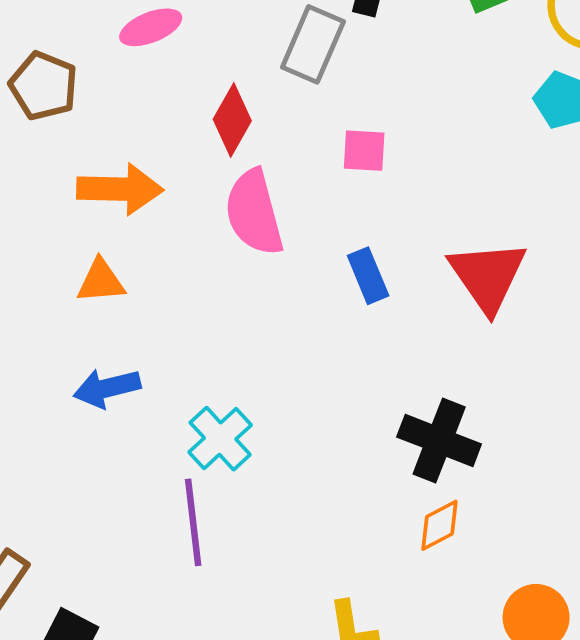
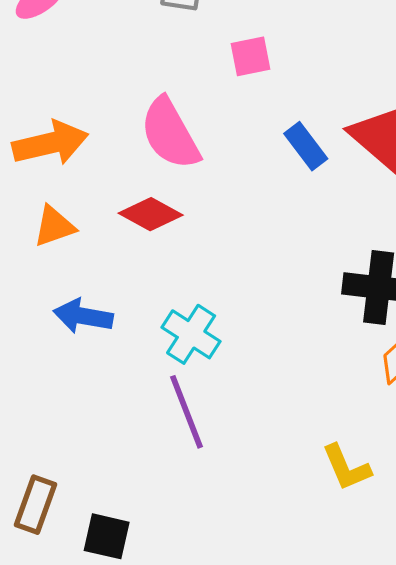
red diamond: (232, 120) -> (151, 214), moved, turned -76
blue rectangle: (368, 276) -> (306, 146), moved
blue arrow: (107, 388) -> (83, 316), turned 38

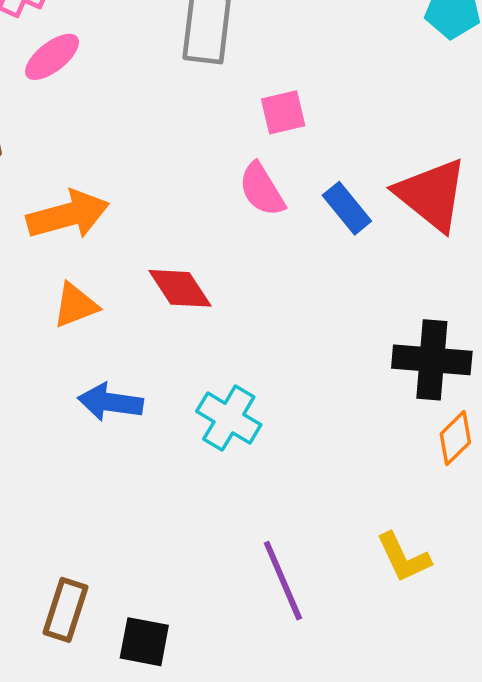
pink semicircle: (170, 134) -> (262, 189), moved, size x0.7
red diamond: (151, 214) -> (180, 288), turned 30
purple line: (187, 412) -> (283, 581), moved

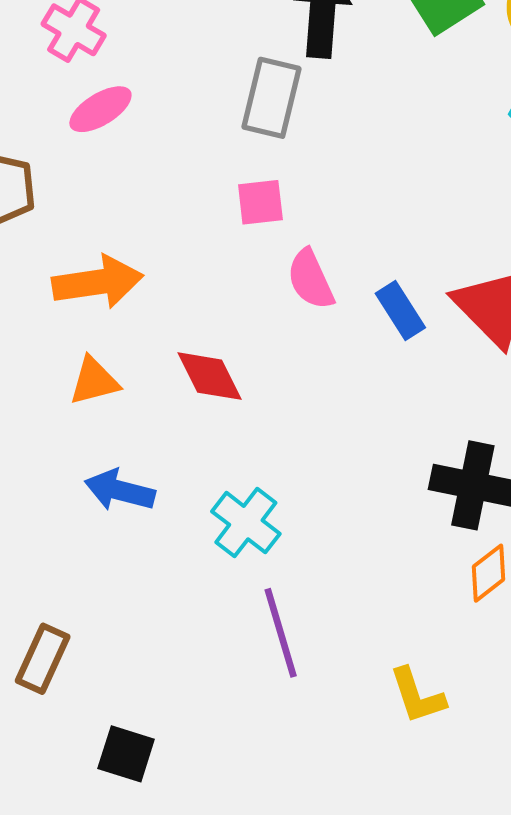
pink square: (283, 112) -> (260, 202), moved
purple line: (283, 581) -> (281, 633), moved
brown rectangle: (66, 610) -> (43, 659), moved

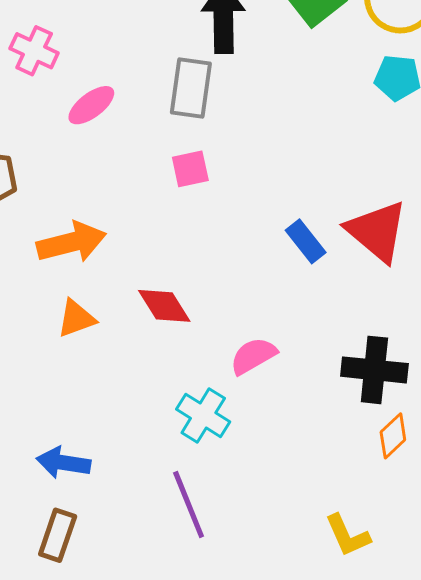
pink ellipse: (100, 109) -> (91, 105), moved
pink semicircle: (311, 279) -> (253, 356), moved, turned 90
blue arrow: (120, 490) -> (63, 463), moved
purple line: (281, 633) -> (189, 504), moved

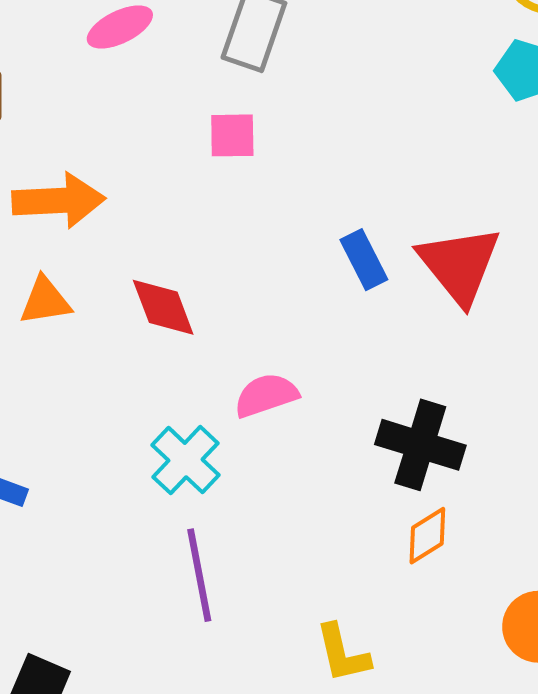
purple line: (189, 504) -> (199, 575), moved

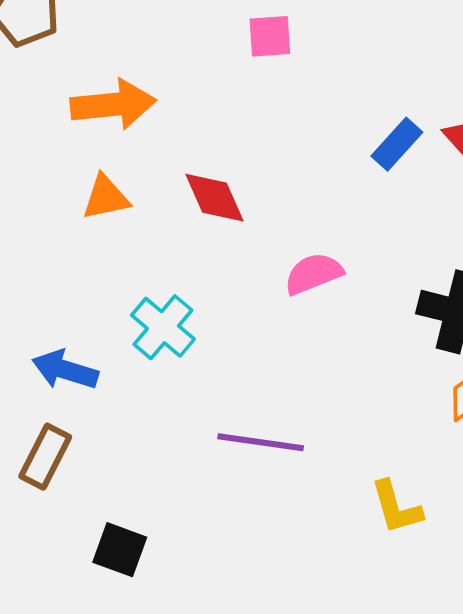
blue rectangle: (364, 260) -> (397, 144), turned 72
cyan cross: (185, 460) -> (163, 327), moved
purple line: (199, 575) -> (261, 442), turned -68

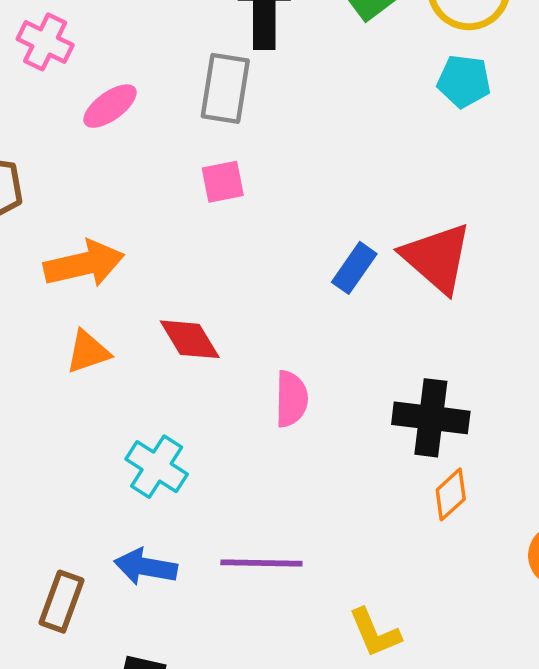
pink semicircle: (313, 274) -> (291, 399), turned 120
blue arrow: (65, 370) -> (146, 567), moved
yellow L-shape: (396, 507) -> (375, 633), moved

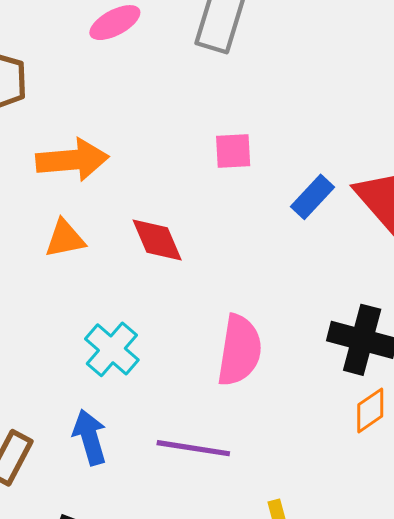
pink square: (223, 182) -> (233, 151), moved
pink semicircle: (291, 399) -> (239, 350), moved, size x1.4
blue arrow: (146, 567) -> (90, 437), turned 56

